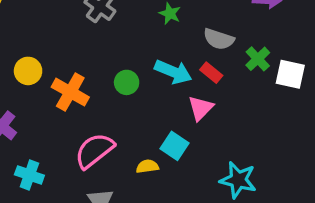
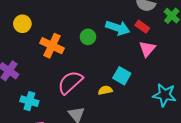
yellow circle: (28, 71) -> (22, 24), moved
pink triangle: (201, 108) -> (147, 49), moved

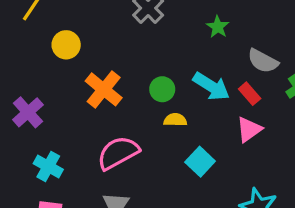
yellow semicircle: (105, 90) -> (175, 120), moved

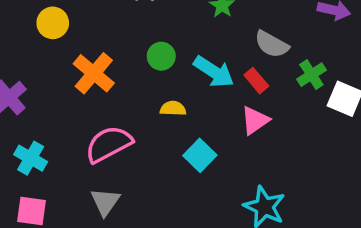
green circle: (162, 89) -> (161, 56), moved

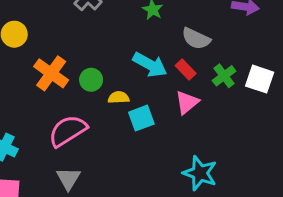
green circle: (161, 56) -> (91, 80), moved
green cross: (311, 75) -> (224, 76), moved
cyan square: (200, 155) -> (141, 118), moved, turned 30

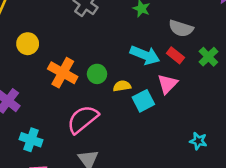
pink triangle: (187, 102) -> (167, 84), moved
cyan star: (200, 173) -> (198, 141), size x0.6

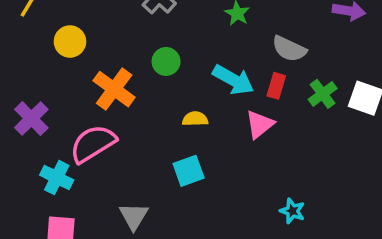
red rectangle: (175, 55) -> (276, 86), turned 60
green circle: (97, 74) -> (166, 61), moved
cyan square: (143, 101) -> (189, 171), moved
pink semicircle: (83, 119) -> (93, 144), moved

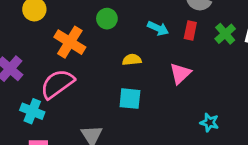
cyan arrow: (233, 80) -> (158, 28), size x0.7
pink triangle: (260, 124) -> (180, 73), moved
cyan square: (189, 171) -> (130, 99), turned 30

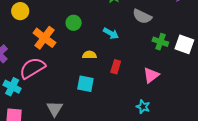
red rectangle: (190, 30) -> (116, 67), moved
green cross: (225, 34) -> (160, 42), turned -35
pink triangle: (180, 73) -> (151, 75), moved

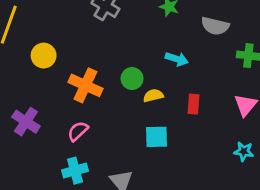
green circle: (74, 23) -> (132, 79), moved
pink semicircle: (32, 68) -> (78, 131), size x0.6
cyan cross: (12, 87) -> (75, 171), moved, turned -30

